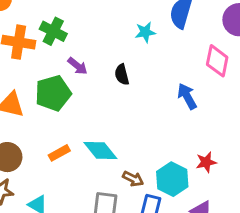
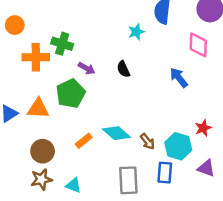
brown arrow: (133, 179) -> (147, 142), moved, turned 35

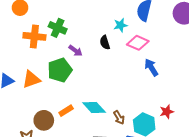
pink diamond: (198, 45) -> (138, 43), moved, turned -75
black semicircle: (123, 69) -> (105, 42), moved
orange triangle: (38, 109) -> (31, 79), turned -30
brown circle: (43, 151) -> (44, 120), moved

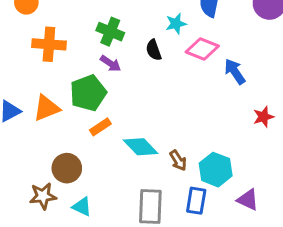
green cross: (58, 28) -> (110, 32), moved
blue arrow: (151, 67) -> (235, 72), moved
orange rectangle: (66, 111) -> (100, 127), moved
red star: (167, 112) -> (263, 117), moved

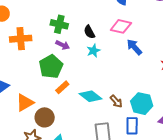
cyan star: (176, 24) -> (93, 51), moved
blue arrow: (235, 72) -> (134, 47), moved
orange triangle: (46, 108) -> (25, 103), moved

